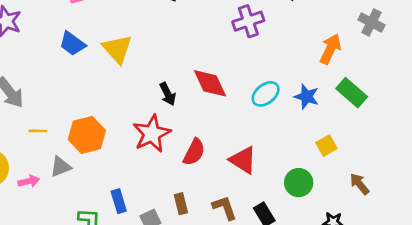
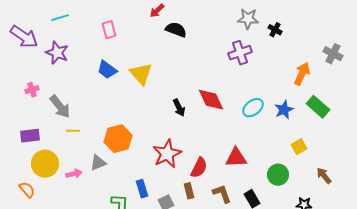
blue star: (307, 97) -> (284, 110), turned 30
yellow line: (38, 131) -> (73, 131), moved
red star: (152, 134) -> (167, 154), moved
red semicircle: (194, 152) -> (199, 168), moved
red triangle: (243, 160) -> (236, 158), turned -35

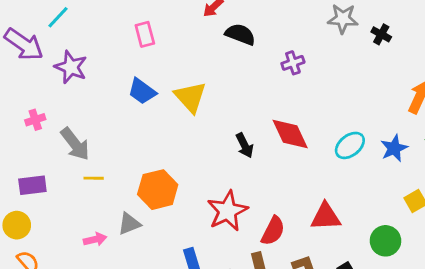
cyan line: (60, 18) -> (58, 17), moved, turned -30
purple cross: (240, 53) -> (293, 63), moved, size x0.7
yellow circle: (45, 164) -> (17, 225), moved, size x0.7

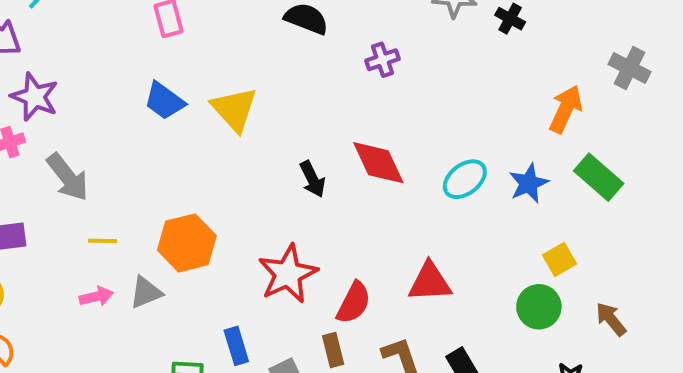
purple star: (71, 67) -> (35, 97), moved
yellow line: (94, 178) -> (103, 241), moved
pink arrow: (95, 239) -> (96, 296), moved
green circle: (385, 241) -> (539, 307), moved

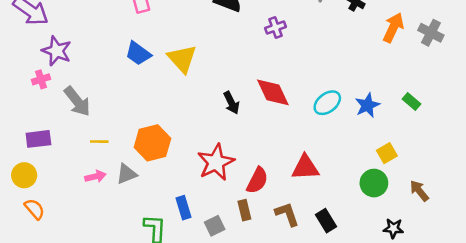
orange arrow: (566, 109) -> (393, 28), moved
green rectangle: (599, 177) -> (411, 101), size x0.6

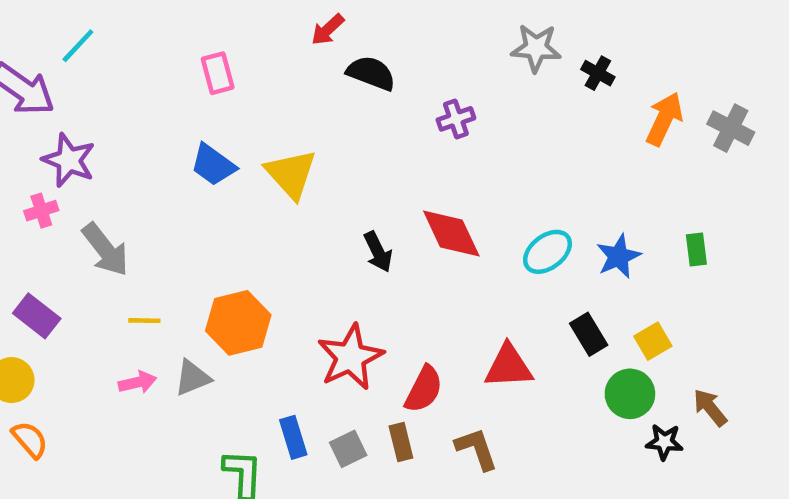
green rectangle: (411, 101) -> (696, 250), turned 42
purple rectangle: (38, 139) -> (37, 316), turned 45
black rectangle: (326, 221) -> (589, 334), moved
gray square: (215, 226) -> (348, 449), moved
black star: (393, 228) -> (664, 442), moved

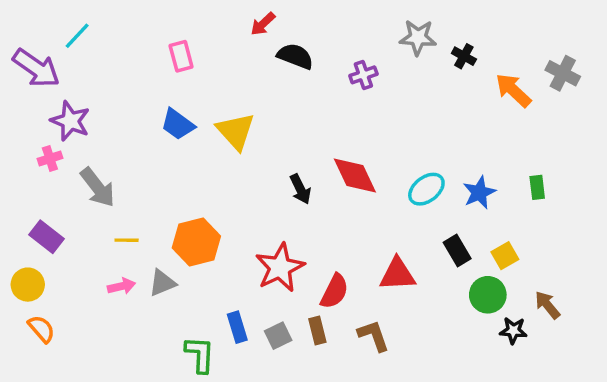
purple cross: (456, 119) -> (363, 75), moved
orange arrow: (664, 119) -> (513, 90), turned -72
gray cross: (731, 128) -> (563, 73), moved

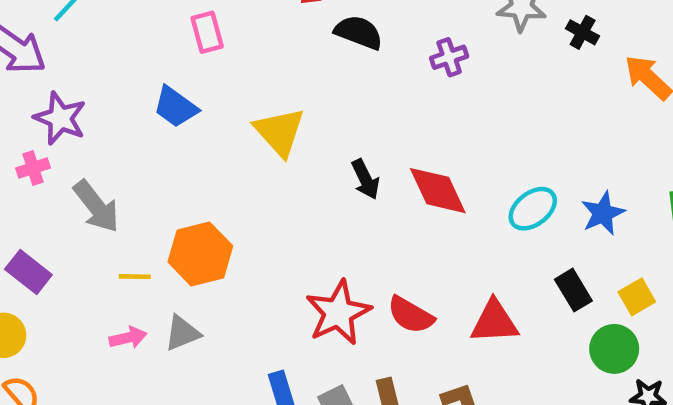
blue trapezoid: (178, 124) -> (175, 107), moved
black arrow: (300, 189) -> (365, 179), moved
orange hexagon: (196, 242) -> (200, 254), moved
red semicircle: (334, 291) -> (411, 315), moved, turned 93

